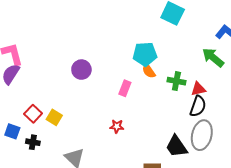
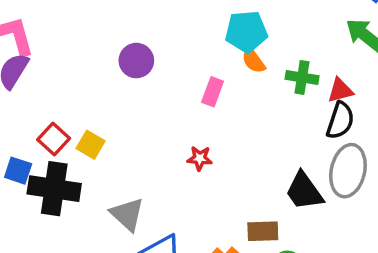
black cross: (33, 142) -> (54, 189), size x2.0

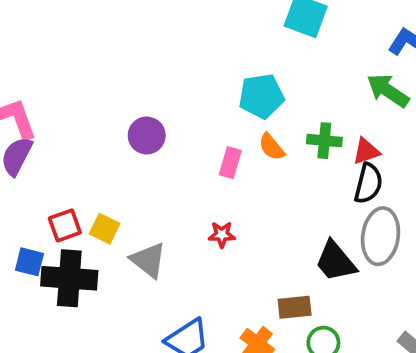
orange semicircle: (253, 60) -> (272, 147), moved
red square: (54, 139) -> (65, 225), turned 32
gray triangle: (127, 214) -> (148, 260), moved

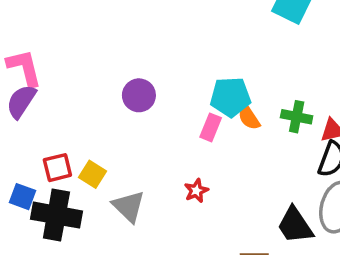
cyan pentagon: (261, 96) -> (230, 97), moved
red star: (222, 235) -> (196, 191), turned -30

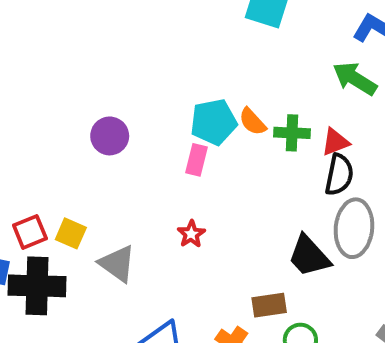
orange semicircle: (249, 117) -> (253, 122), moved

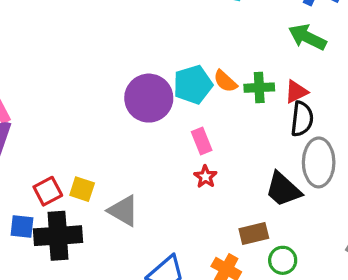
purple circle: (110, 136) -> (149, 98), moved, size x1.5
pink rectangle: (197, 160) -> (202, 141), moved, turned -30
red star: (191, 234) -> (205, 177), moved

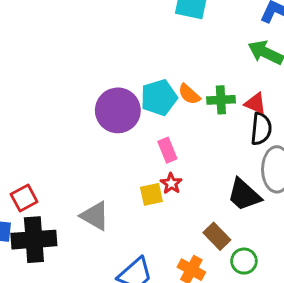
red triangle: (296, 92) -> (255, 104), turned 50
yellow square: (82, 189) -> (151, 194), moved, turned -30
brown rectangle: (254, 233) -> (217, 236), turned 60

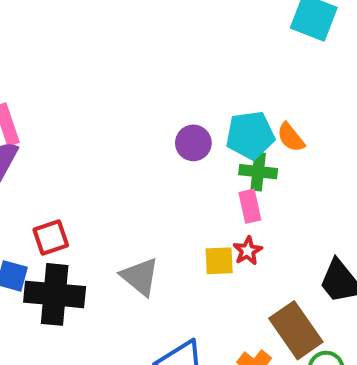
green cross: (221, 100) -> (258, 172), moved
purple circle: (118, 110) -> (193, 143), size x0.6
brown rectangle: (217, 236) -> (296, 330), size x1.5

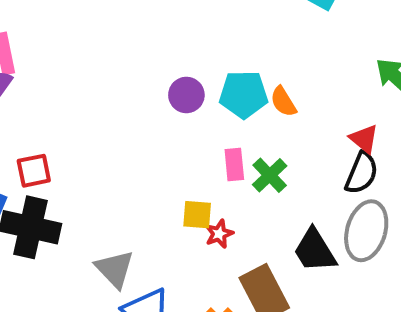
green cross: (258, 172) -> (270, 175), moved, turned 33
red star: (248, 251) -> (219, 234), moved
gray triangle: (140, 277) -> (115, 269), moved

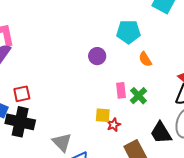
cyan pentagon: (244, 94) -> (129, 32), moved

